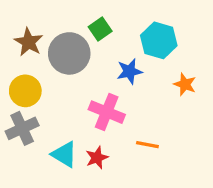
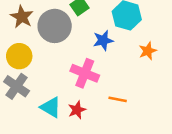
orange star: (185, 84) -> (148, 51), turned 30
gray cross: (22, 128) -> (17, 86), turned -30

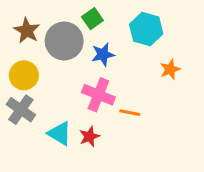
blue star: (103, 40) -> (103, 54), moved
orange line: (118, 99) -> (130, 113), moved

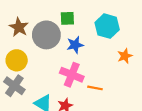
green square: (92, 19) -> (67, 18), turned 32

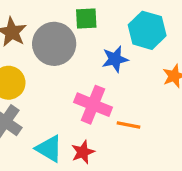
blue star: (75, 45) -> (115, 59), moved

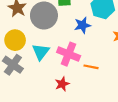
cyan triangle: (49, 149) -> (41, 52), moved, turned 36

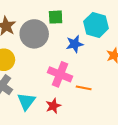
cyan triangle: (41, 52) -> (26, 101), moved

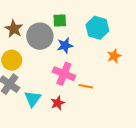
blue star: (75, 44) -> (65, 46), moved

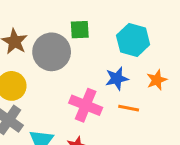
blue star: (65, 46) -> (117, 79), moved
orange line: (86, 86) -> (129, 108), moved

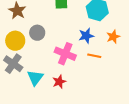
gray circle: (52, 52) -> (37, 33), moved, size x0.6

